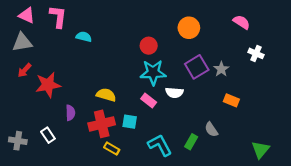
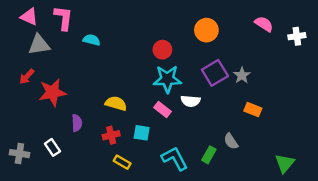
gray triangle: (22, 42) -> (39, 45), moved
white cross: (256, 53) -> (297, 36), moved, turned -32
red cross: (102, 124) -> (111, 135), size x0.6

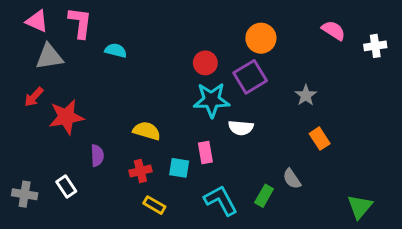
purple square: (215, 73) -> (250, 77), moved
pink rectangle: (162, 110) -> (205, 152), moved, turned 42
orange rectangle: (253, 110) -> (320, 139), turned 35

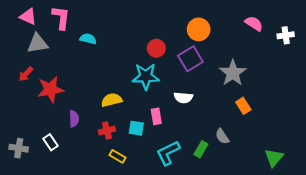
gray star: (306, 95) -> (233, 73), size x1.6
cyan star: (212, 100) -> (146, 76), moved
yellow semicircle: (147, 131) -> (112, 100), turned -30
cyan L-shape: (221, 200) -> (168, 153), turned -88

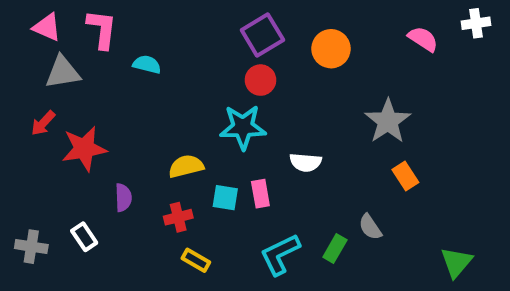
white cross: (286, 35) -> (476, 23), moved
purple square: (190, 59) -> (262, 35), moved
cyan square: (136, 128) -> (225, 198), moved

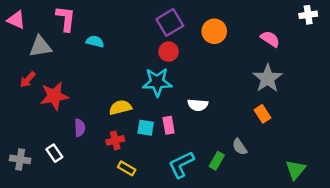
pink triangle: (47, 27) -> (16, 20), moved
pink semicircle: (423, 39) -> (270, 39), moved
gray star: (388, 121) -> (268, 78), moved

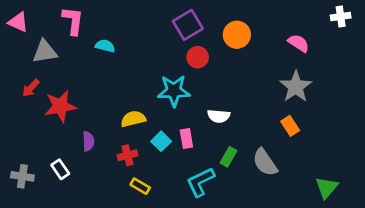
red circle: (169, 52) -> (198, 57), moved
cyan square: (146, 128) -> (161, 141), turned 36
gray semicircle: (240, 147) -> (265, 162), size x1.5
green rectangle: (217, 161) -> (228, 157), moved

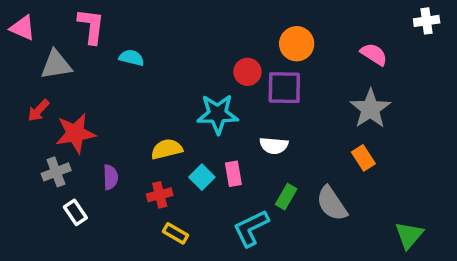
purple square: (188, 25) -> (284, 88), moved, turned 32
gray cross: (22, 176) -> (56, 172), moved, turned -30

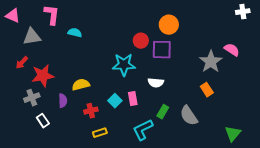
pink semicircle: (374, 54) -> (232, 50), moved
yellow semicircle: (167, 149) -> (81, 85), moved
yellow rectangle: (175, 233) -> (100, 133), turned -48

